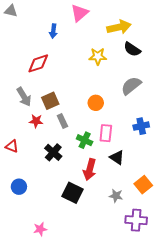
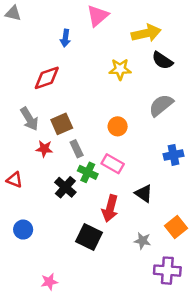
pink rectangle: (106, 133) -> (113, 164), moved, turned -66
green cross: (85, 140) -> (88, 172), moved

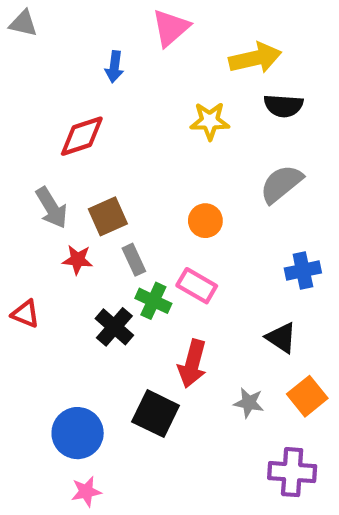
black semicircle: (162, 60) -> (283, 106), turned -30
black triangle: (144, 193) -> (281, 338), moved
blue circle: (23, 230) -> (78, 433), moved, size x1.5
gray star: (142, 241) -> (249, 403), moved

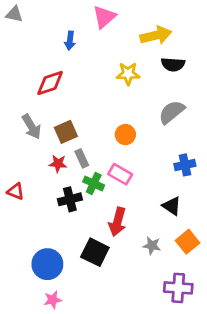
red star: (78, 260) -> (58, 164), moved
black cross: (114, 327) -> (70, 199), turned 35

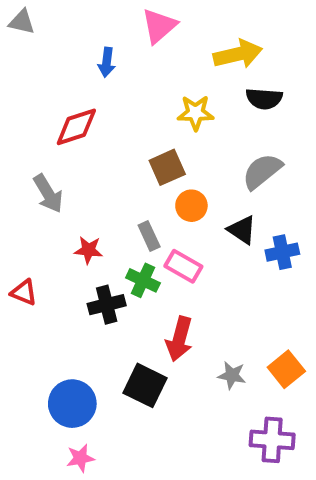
brown square: (66, 132) -> (167, 167), moved
gray rectangle: (82, 158) -> (149, 236), moved
black triangle: (172, 206) -> (242, 230), moved

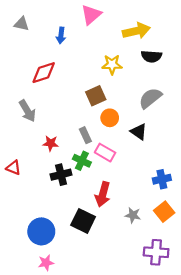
gray triangle: (22, 22) -> (22, 24), moved
blue cross: (282, 252) -> (162, 179), moved

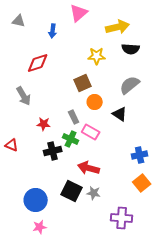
red arrow: (103, 194) -> (89, 168), turned 90
gray star: (133, 215) -> (94, 193), moved
purple cross: (156, 252) -> (122, 218), moved

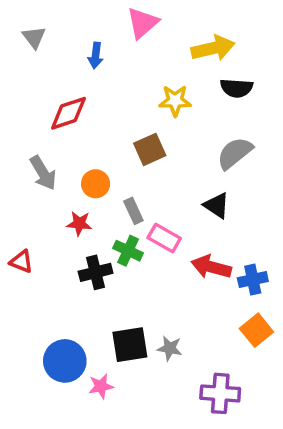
gray triangle: (19, 21) -> (34, 37), turned 40
orange circle: (95, 102) -> (96, 184), moved
red arrow: (89, 168) -> (211, 267), moved
black square: (72, 191) -> (130, 345), turned -35
pink star: (40, 227) -> (101, 386), moved

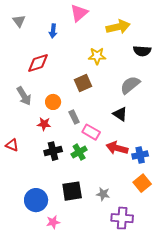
black semicircle: (237, 88) -> (142, 51), moved
green cross: (128, 251) -> (79, 152), moved, turned 35
gray star: (170, 348) -> (103, 194), moved
pink star: (101, 386) -> (53, 222), moved

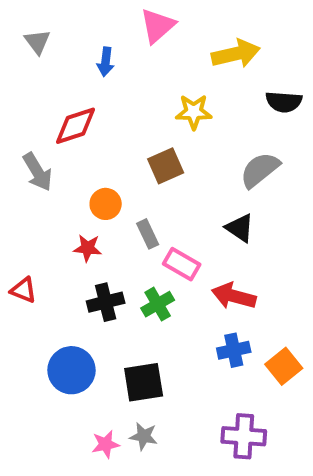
gray arrow: (24, 96) -> (37, 172), moved
blue cross: (140, 155) -> (234, 350), moved
gray star: (103, 194) -> (144, 436), moved
blue circle: (36, 200) -> (71, 370), moved

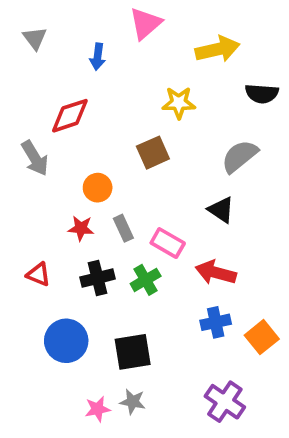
gray rectangle: (148, 234) -> (123, 228), moved
red triangle: (23, 290) -> (39, 274), moved
purple cross: (244, 436) -> (225, 402), turned 30

